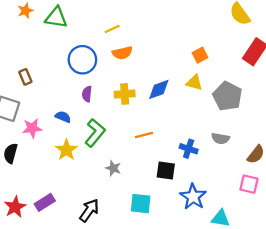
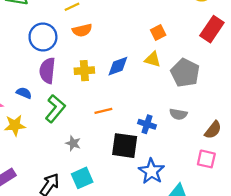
purple semicircle: (87, 94) -> (47, 71), size x1.6
yellow star: (66, 150) -> (15, 125), moved, turned 30
black square: (166, 170) -> (125, 146), size x1.4
cyan square: (141, 204) -> (82, 178), moved, turned -30

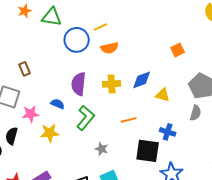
blue circle: (43, 37) -> (77, 40), moved
yellow triangle: (153, 59) -> (163, 95), moved
gray semicircle: (178, 114) -> (196, 113), moved, turned -84

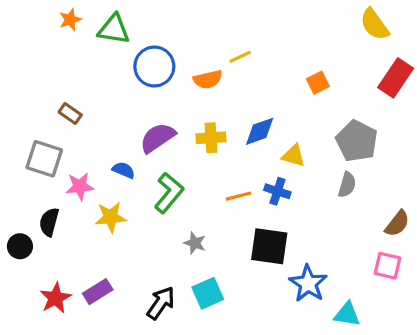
yellow line: (101, 27) -> (240, 57), moved
brown rectangle: (25, 69) -> (70, 113), turned -32
purple semicircle: (79, 84) -> (158, 138), turned 50
blue cross: (168, 132) -> (277, 191), moved

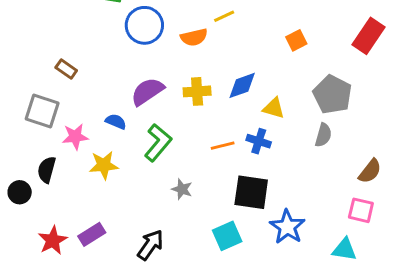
cyan square: (208, 293) -> (227, 236), moved
cyan triangle: (347, 314) -> (344, 249), moved

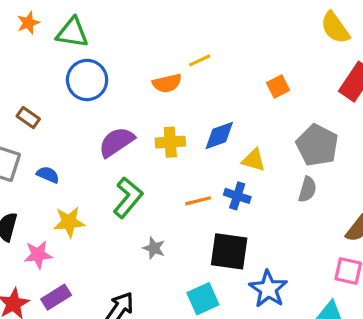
blue circle: (144, 25) -> (87, 80), moved
blue semicircle: (116, 122) -> (48, 175), moved
pink star: (75, 137) -> (38, 255), moved

